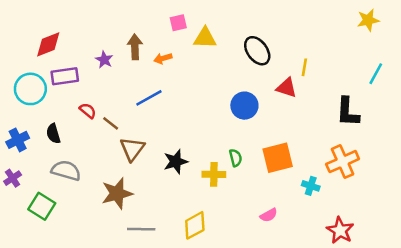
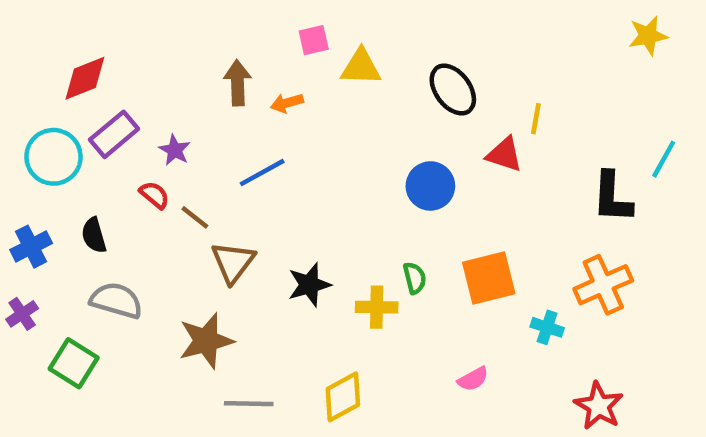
purple star: (104, 60) -> (175, 150), moved
cyan line: (376, 74) -> (664, 159), moved
purple rectangle: (65, 76) -> (114, 134), turned -32

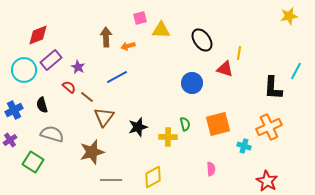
pink semicircle: (473, 379) -> (211, 169), turned -64

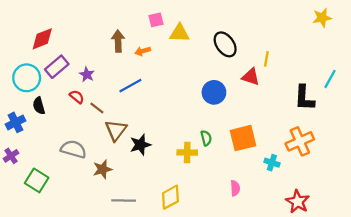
black semicircle: (42, 105) -> (39, 106), moved
black star: (138, 127) -> (140, 145), moved
gray semicircle: (52, 134) -> (73, 149), moved
brown star: (92, 152) -> (102, 169), size x0.7

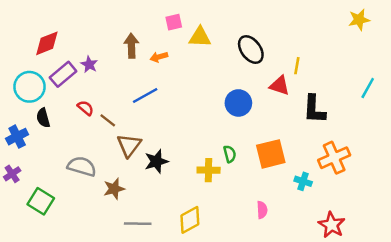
purple star: (87, 74) -> (89, 64), moved
black L-shape: (304, 98) -> (314, 109), moved

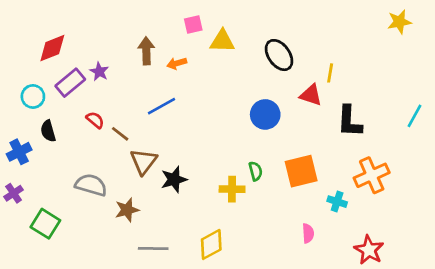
cyan circle: (29, 87) -> (33, 96), size x0.7
cyan line: (368, 88) -> (415, 116), moved
pink semicircle: (262, 210) -> (308, 233), moved

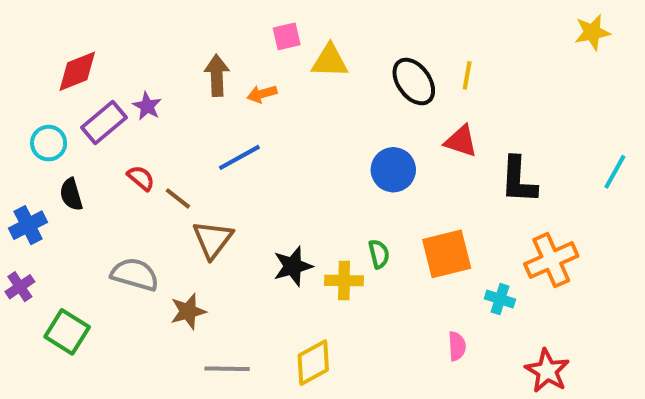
yellow line: (330, 73) -> (467, 75), moved
black star: (174, 179) -> (293, 266), moved

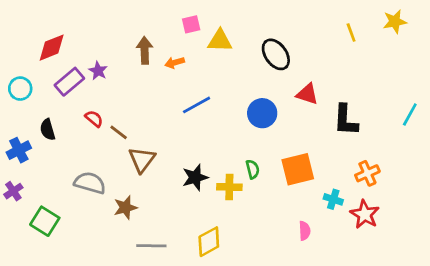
yellow line: (467, 75) -> (351, 33), moved, turned -30
cyan circle: (49, 143) -> (20, 89), moved
blue line: (239, 157) -> (197, 105), moved
orange cross: (551, 260) -> (367, 173), size x0.7
red star: (547, 371) -> (365, 214), moved

